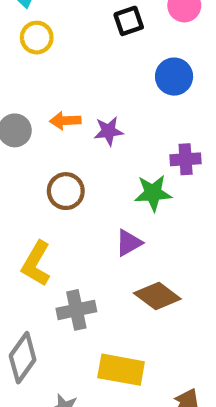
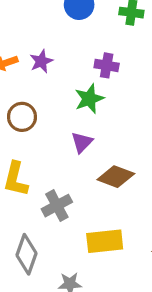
purple cross: (186, 159) -> (107, 65), turned 30

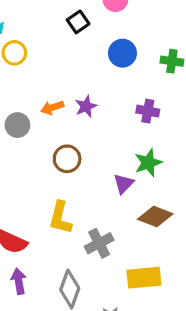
green star: (89, 99) -> (148, 163), moved

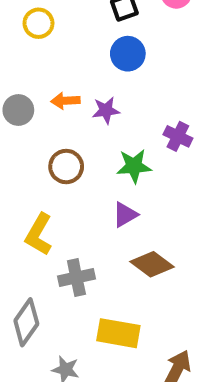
blue circle: (122, 53) -> (128, 54), moved
green star: (148, 163) -> (134, 166), moved

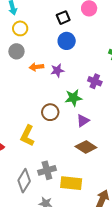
gray circle: (18, 110) -> (16, 51), moved
brown circle: (66, 167) -> (50, 112), moved
purple triangle: (125, 215) -> (83, 121), moved
gray cross: (76, 277) -> (47, 170), moved

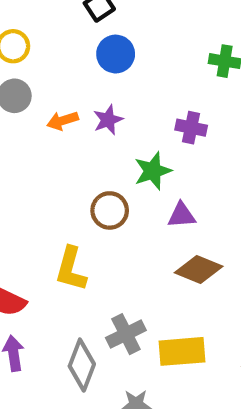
purple triangle: (83, 121) -> (182, 215), turned 40

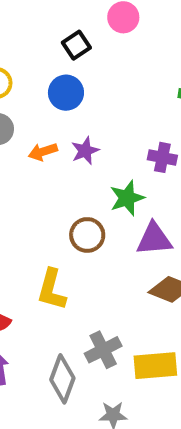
blue circle: (116, 54) -> (66, 93), moved
purple triangle: (182, 215) -> (154, 239), size x1.4

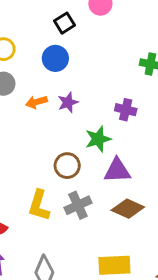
gray cross: (103, 350) -> (78, 205), moved

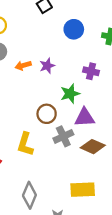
blue circle: (55, 58) -> (74, 29), moved
gray cross: (78, 205) -> (63, 136), moved

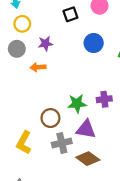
purple star: (47, 66) -> (45, 44), moved
purple cross: (91, 71) -> (104, 99), moved, turned -32

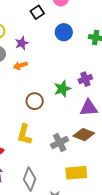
brown circle: (50, 118) -> (35, 101), moved
purple triangle: (86, 129) -> (89, 108), moved
gray cross: (62, 143) -> (60, 142), moved

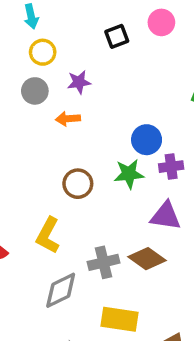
blue circle: (64, 32) -> (147, 140), moved
gray diamond: (30, 179) -> (61, 290), moved, turned 30

